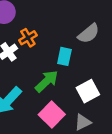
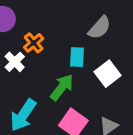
white square: (88, 91) -> (107, 74), moved

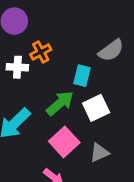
white cross: (15, 62) -> (17, 67), turned 36
white square: (107, 74) -> (96, 108), moved

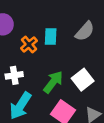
white cross: (17, 67) -> (14, 75), moved
cyan rectangle: (82, 76) -> (51, 36), moved

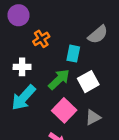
cyan rectangle: (51, 36) -> (73, 54), moved

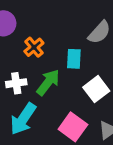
green arrow: (59, 79) -> (48, 82), moved

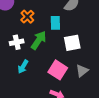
white square: (96, 89) -> (72, 43), turned 30
cyan arrow: (23, 119) -> (23, 67), size x0.6

